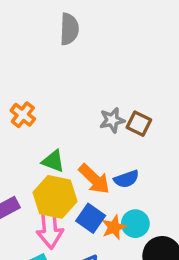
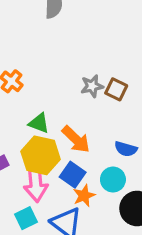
blue semicircle: (126, 179) -> (126, 149), moved, turned 35
orange star: (114, 227) -> (84, 196), moved

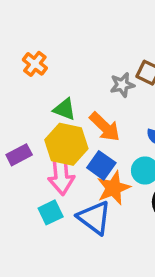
gray star: (92, 86) -> (122, 85), moved
orange star: (84, 196) -> (114, 188), size x1.4

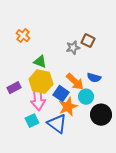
orange arrow: (105, 127) -> (75, 82), moved

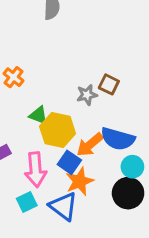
blue semicircle: (94, 78) -> (118, 139), size x1.6
yellow hexagon: (41, 82) -> (58, 130), moved
orange arrow: (75, 82) -> (90, 145), turned 96
cyan circle: (86, 97) -> (132, 167), moved

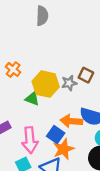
yellow hexagon: (58, 130) -> (46, 84), moved
orange arrow: (90, 145) -> (71, 121), turned 45

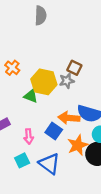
brown square: (86, 75) -> (74, 68), moved
pink arrow: (30, 140) -> (29, 136), size x0.6
orange star: (64, 149) -> (78, 145), moved

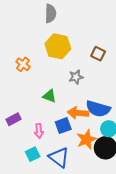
brown square: (74, 68) -> (98, 54), moved
yellow hexagon: (44, 82) -> (58, 46), moved
green triangle: (31, 96) -> (49, 96), moved
blue square: (54, 131) -> (63, 126), turned 35

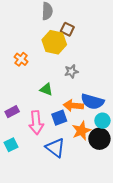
brown square: (98, 54) -> (67, 29), moved
pink arrow: (39, 131) -> (36, 123), size x1.6
cyan square: (33, 154) -> (11, 145), moved

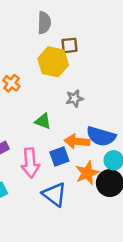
brown square: (67, 29) -> (69, 45), turned -32

